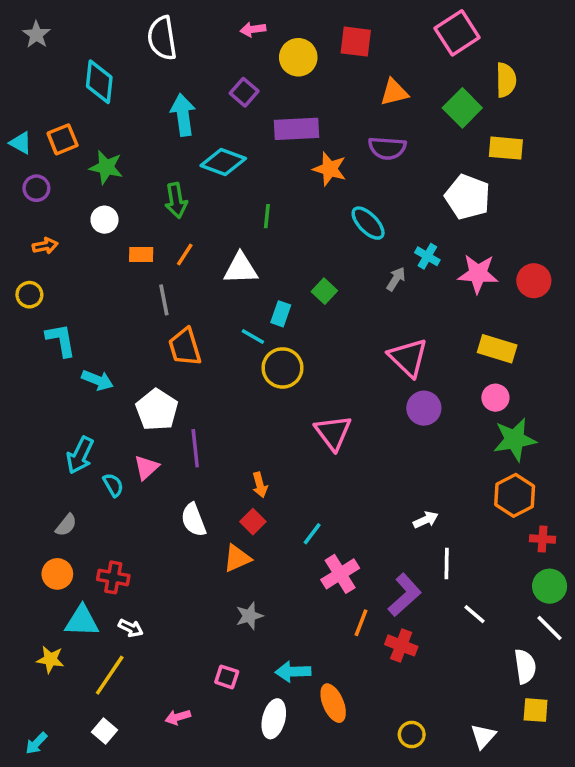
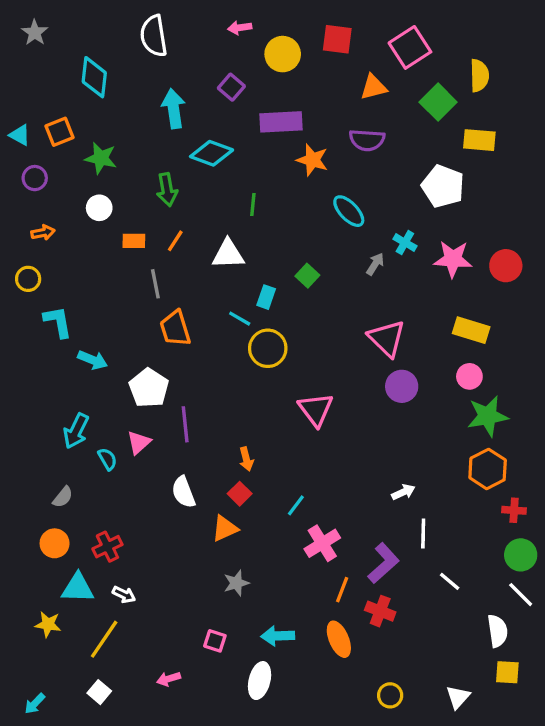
pink square: (457, 33) -> (410, 47), moved
red cross: (113, 577) -> (107, 547), turned -36
orange ellipse: (333, 703) -> (339, 639), moved

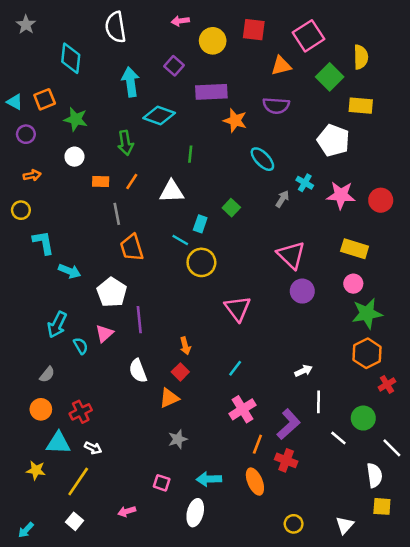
cyan line: (296, 505) -> (235, 368), moved
red cross: (514, 510) -> (387, 384), turned -35
green circle: (521, 555) -> (363, 418), moved

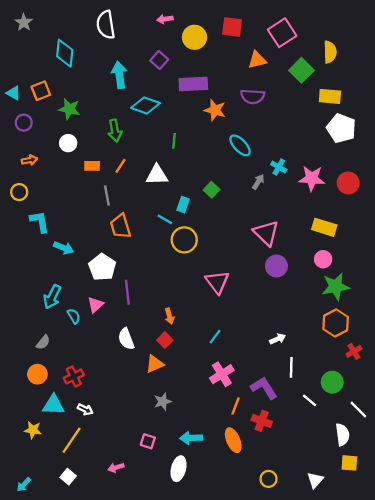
white pentagon: (333, 140) -> (341, 128), moved
purple L-shape: (289, 424) -> (264, 388), turned -80

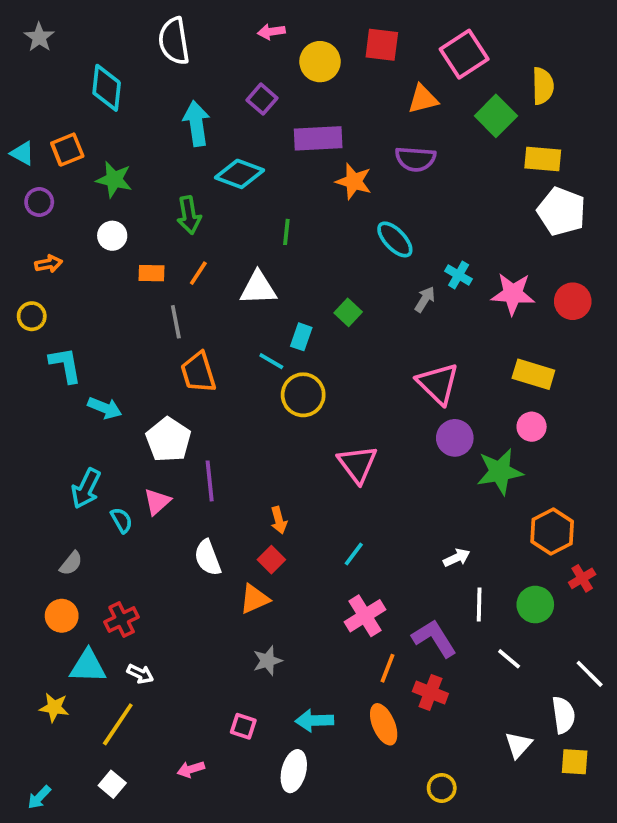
green star: (336, 287) -> (500, 472), moved
green circle: (332, 382) -> (535, 605), moved
white triangle: (315, 480) -> (518, 745), moved

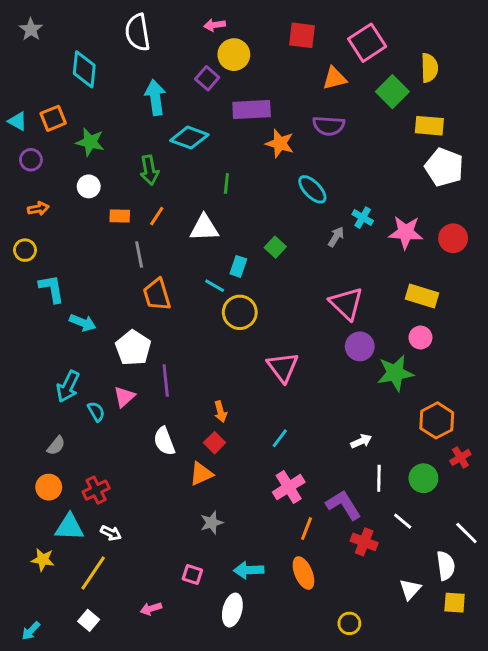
yellow circle: (320, 62) -> (234, 55), moved
red cross: (430, 693) -> (364, 542), moved

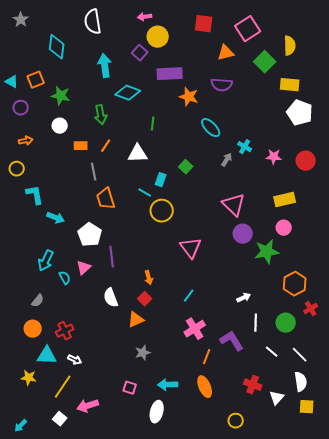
pink star: (406, 232) -> (274, 157), size x0.7
yellow rectangle: (422, 296) -> (285, 200), turned -30
white line: (466, 533) -> (300, 355), moved
red cross: (364, 542) -> (253, 385), moved
pink arrow: (151, 609) -> (88, 406), moved, size x1.5

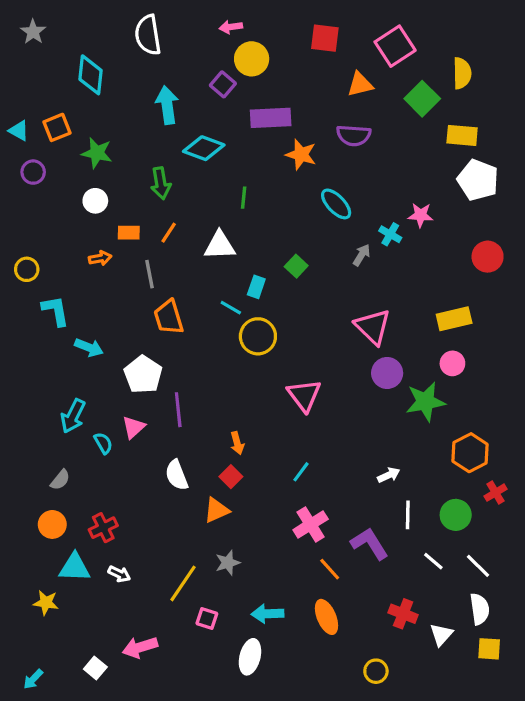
orange arrow: (26, 141) -> (100, 258), moved
pink star: (274, 157) -> (421, 215), moved
orange line: (207, 357) -> (330, 569), turned -63
yellow line: (63, 387) -> (183, 583), moved

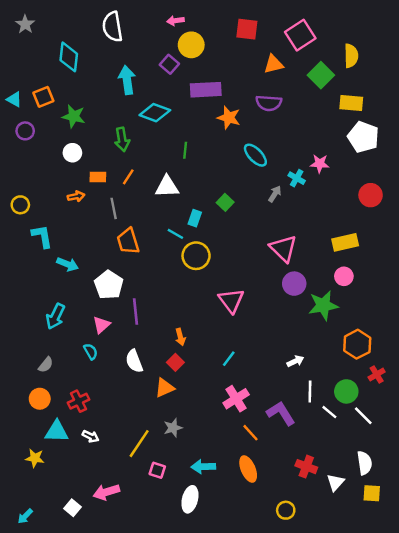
cyan semicircle: (103, 443) -> (91, 351), moved
white line: (433, 561) -> (329, 412), moved
white line: (478, 566) -> (363, 416), moved

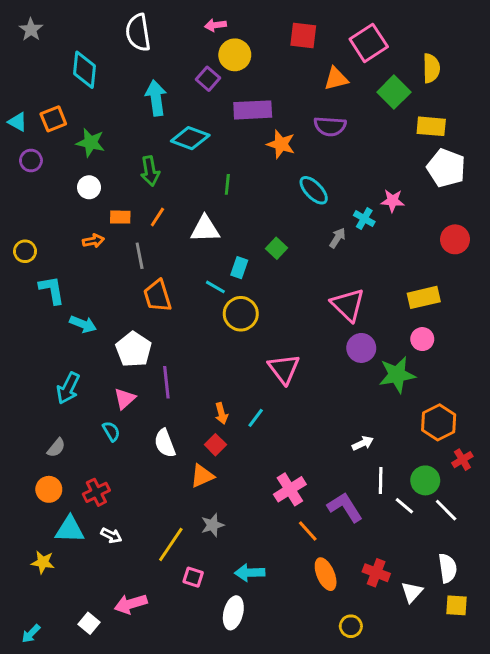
cyan line: (229, 359) -> (256, 418), moved
orange ellipse: (248, 469) -> (326, 574), moved

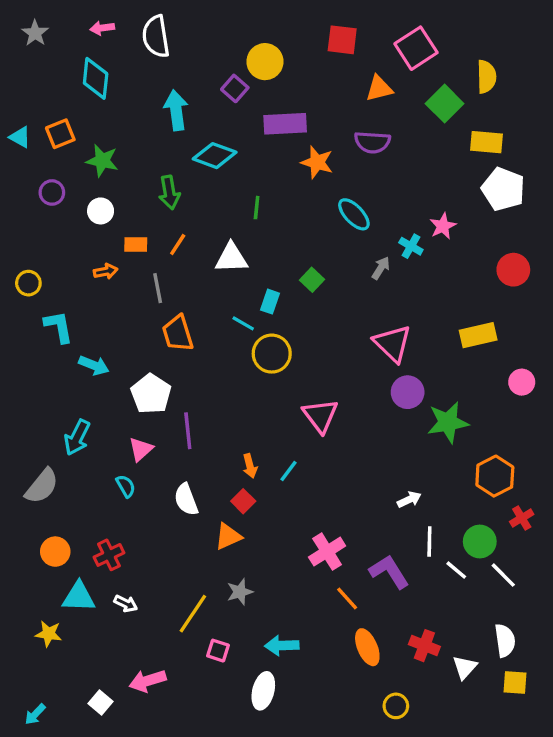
pink arrow: (215, 25) -> (102, 28), moved
purple circle: (31, 161) -> (52, 192), moved
pink star: (393, 201) -> (443, 226), turned -30
pink circle: (422, 339) -> (522, 382), moved
gray semicircle: (56, 448) -> (42, 486), moved, size x1.6

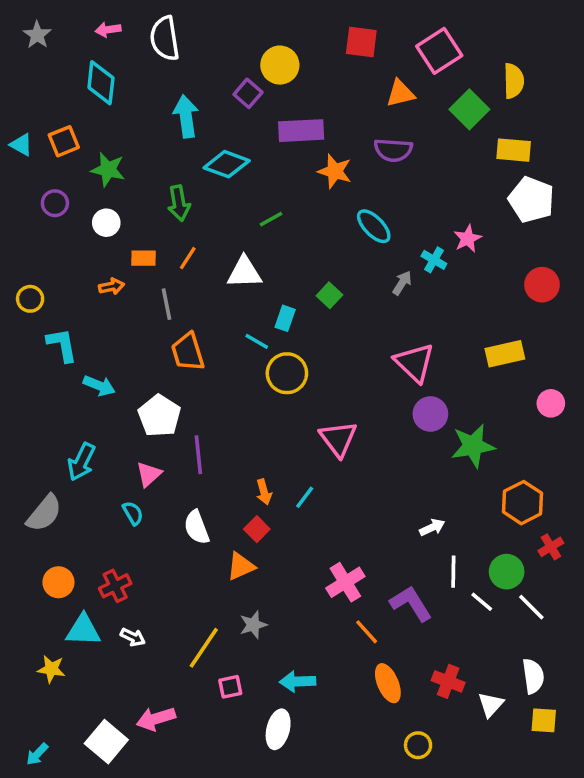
green line: (257, 208) -> (271, 219), turned 55
pink square: (218, 651) -> (230, 687), turned -30
white square: (101, 703) -> (106, 742), size x1.6

